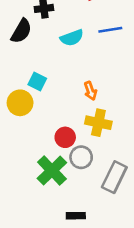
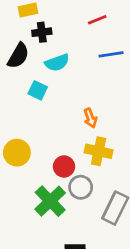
cyan semicircle: (72, 38) -> (57, 63), moved
cyan square: (37, 82) -> (38, 90), moved
yellow circle: (20, 103) -> (17, 153), moved

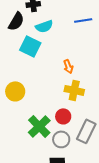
cyan square: (38, 90) -> (30, 46), size x1.5
red circle: (64, 166) -> (63, 116), moved
gray circle: (81, 187) -> (61, 139), moved

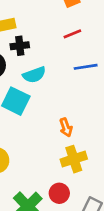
yellow cross: (74, 90) -> (74, 159), turned -30

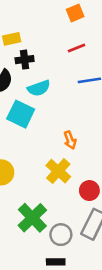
yellow cross: (74, 159) -> (58, 171), moved, turned -30
red circle: (59, 193) -> (89, 191), moved

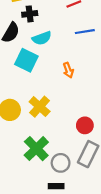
orange arrow: (70, 140) -> (68, 70), moved
yellow cross: (58, 171) -> (40, 107), moved

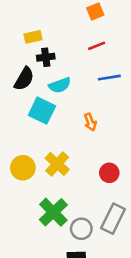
red circle: (85, 125) -> (109, 173), moved

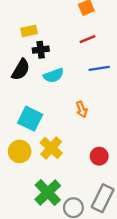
cyan square: (42, 111) -> (30, 119), moved

